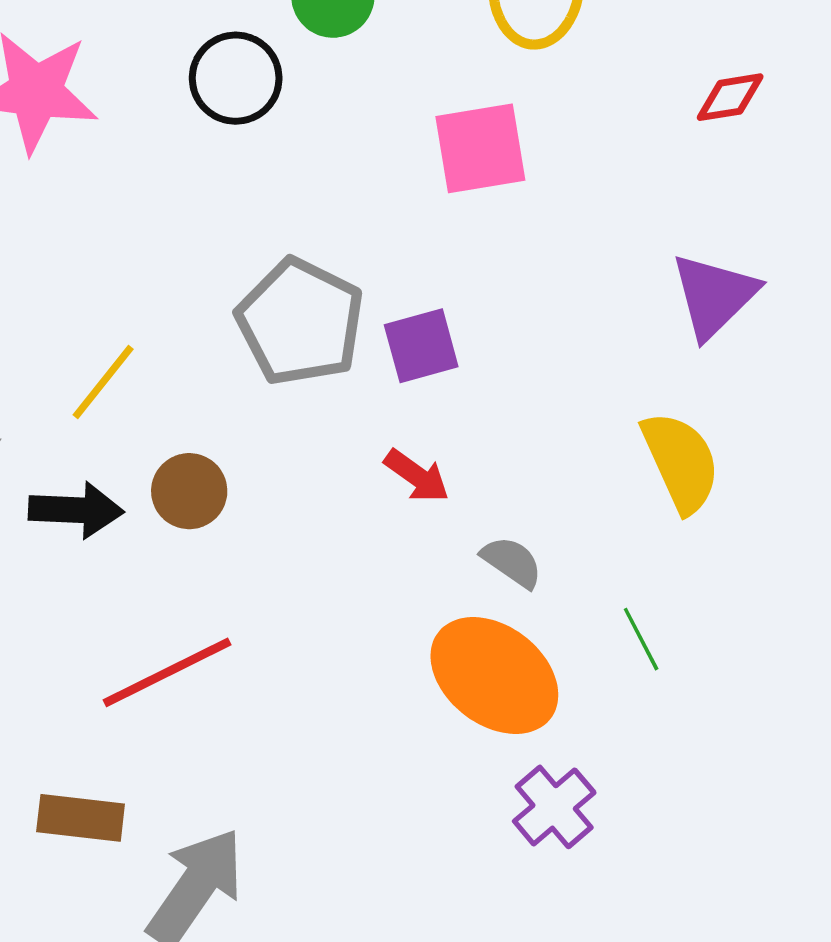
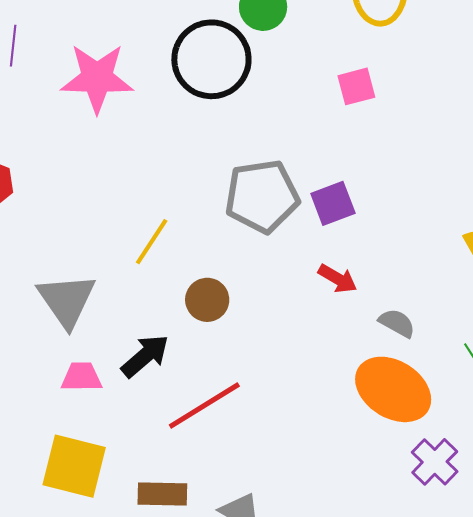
black circle: (236, 78) -> (211, 59), size x1.5
pink square: (480, 148) -> (356, 86), size x0.7
gray pentagon: (300, 322) -> (262, 196), turned -30
black arrow: (76, 510) -> (145, 356), moved, turned -38

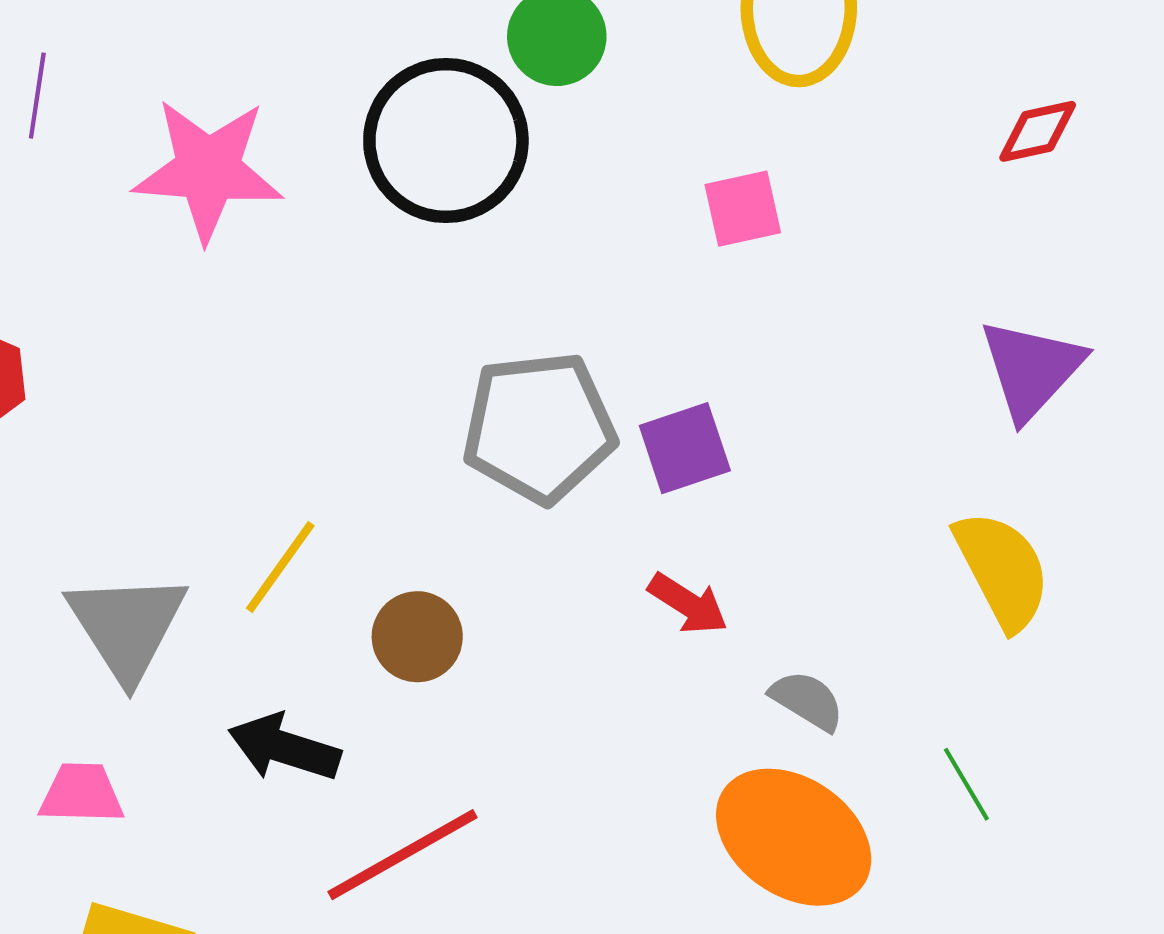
yellow line: (152, 242) -> (280, 567), moved
black arrow: (145, 356) -> (284, 748), turned -124
pink trapezoid: (82, 377) -> (81, 794), moved

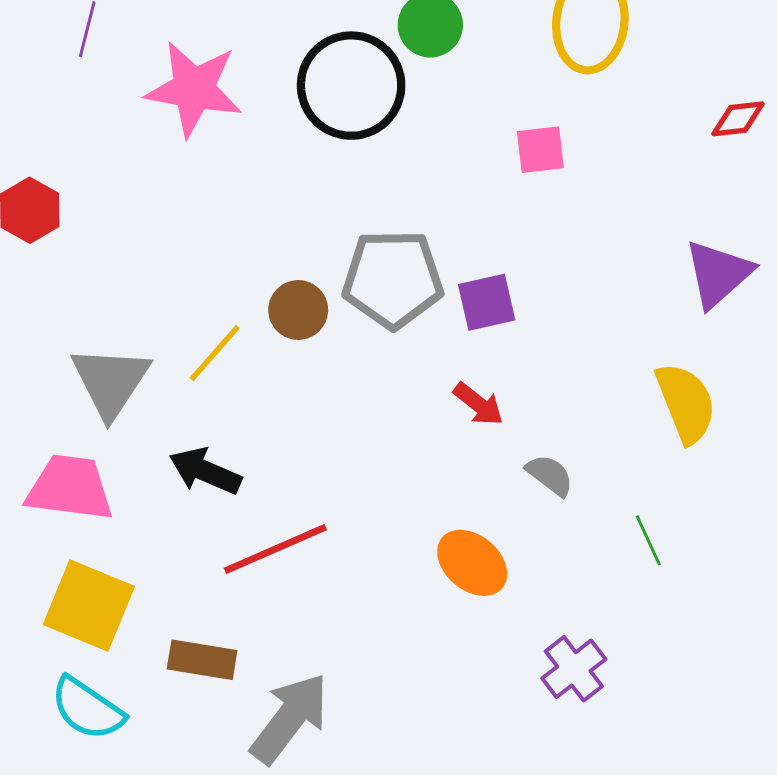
brown circle: (417, 637) -> (298, 310), moved
pink trapezoid: (81, 794) -> (70, 488), size x1.6
orange ellipse: (794, 837) -> (472, 563), moved, size x0.7

